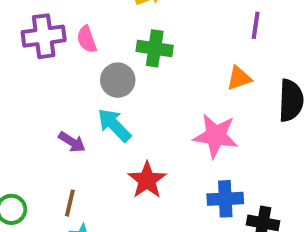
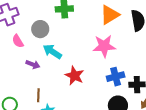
pink semicircle: (87, 39) -> (18, 41), moved
orange triangle: (239, 78) -> (110, 15), size x1.5
gray circle: (118, 80) -> (40, 29), moved

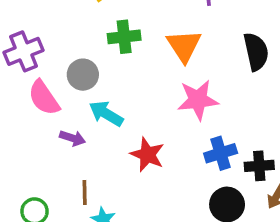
orange triangle: (110, 15) -> (184, 46), moved, turned -30
pink semicircle: (18, 41) -> (44, 98), size x1.5

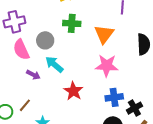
black cross: (259, 166) -> (134, 108), turned -35
brown line: (85, 192) -> (25, 105), moved, turned 32

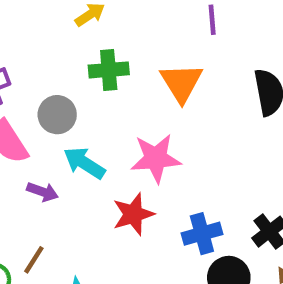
pink star: (107, 66) -> (156, 158), moved
red star: (73, 91) -> (133, 214), turned 30
blue cross: (114, 97) -> (202, 234), moved

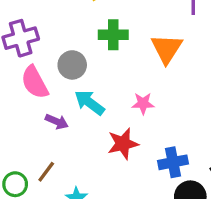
pink star: (156, 158) -> (143, 103), size x0.6

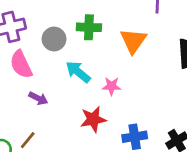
gray circle: (72, 65) -> (54, 39), moved
cyan arrow: (89, 103) -> (78, 72), moved

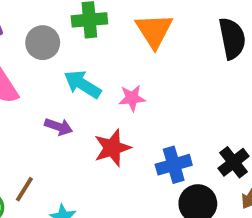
purple arrow: (38, 98) -> (59, 127), moved

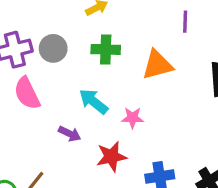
orange triangle: (154, 31) -> (157, 65), turned 40
gray circle: (43, 43) -> (53, 48), moved

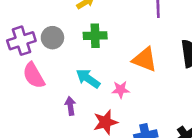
orange triangle: (157, 65) -> (145, 59), moved, turned 40
purple arrow: (70, 134) -> (70, 106), turned -120

